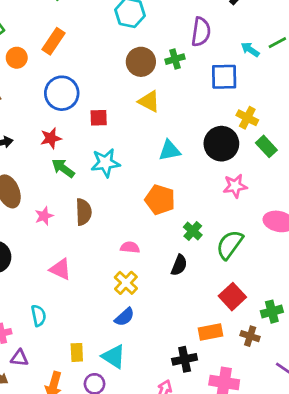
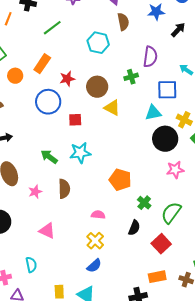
brown circle: (141, 62) -> (97, 87), moved
red star: (51, 138) -> (67, 79), moved
cyan triangle: (170, 150) -> (153, 113), moved
red square: (232, 297) -> (161, 244), moved

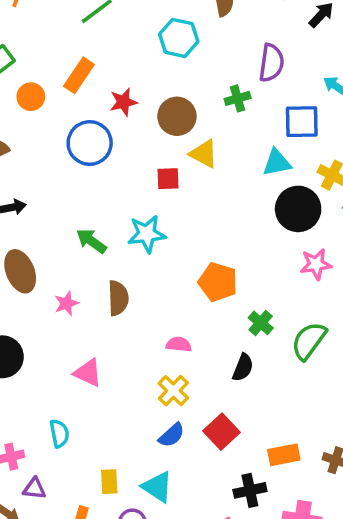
red square: (75, 120) -> (168, 179), moved
red square: (161, 244) -> (221, 432), moved

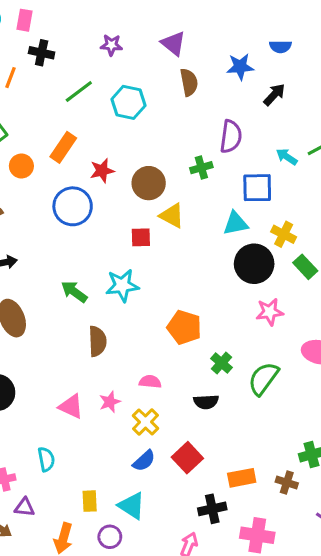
cyan hexagon: (179, 38) -> (128, 102), moved
pink star: (66, 303) -> (110, 402), moved
black semicircle: (243, 368) -> (206, 402), turned 65

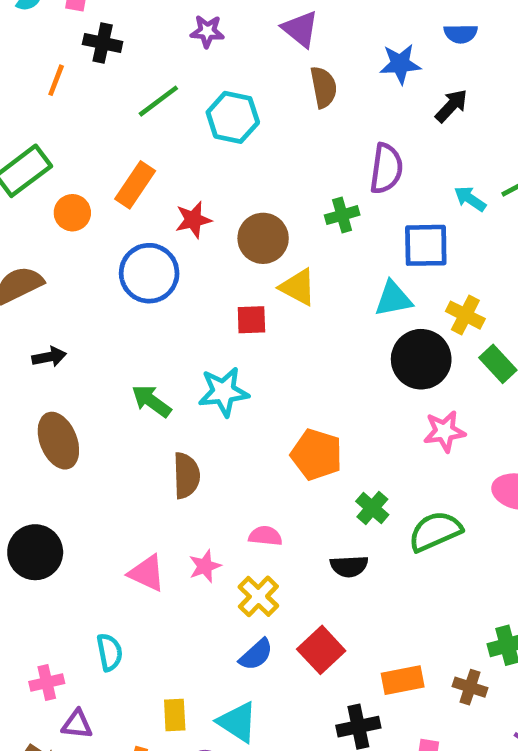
green semicircle: (263, 379) -> (435, 531), turned 30

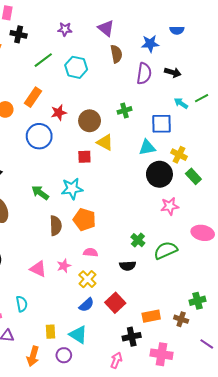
black arrow: (451, 106) -> (173, 72), moved, turned 63
purple semicircle: (386, 169) -> (144, 73), moved
orange pentagon: (317, 455) -> (84, 219), moved

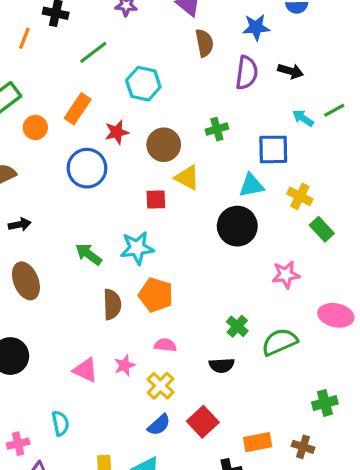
cyan hexagon: (76, 67) -> (143, 84), moved
black circle: (159, 174) -> (237, 226), moved
green cross: (198, 301) -> (325, 403), moved

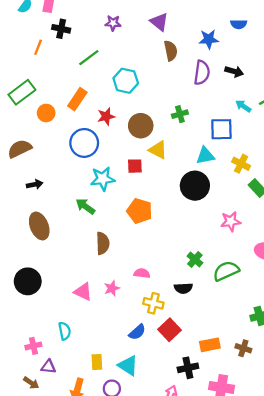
cyan star: (137, 248) -> (103, 179), moved
orange pentagon: (156, 295) -> (140, 211), moved
yellow cross: (161, 386) -> (153, 303), moved, turned -30

